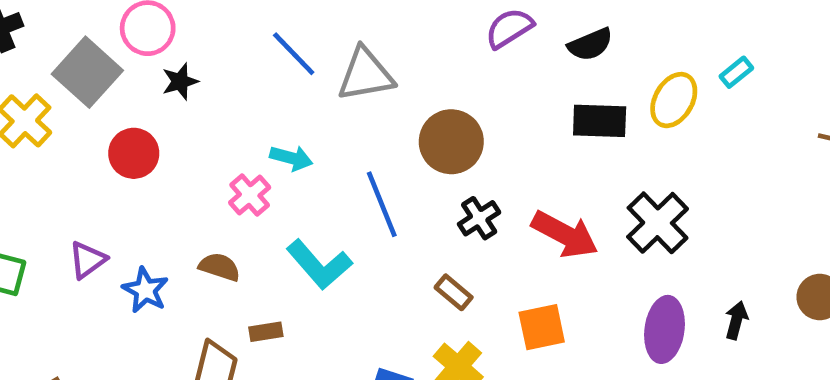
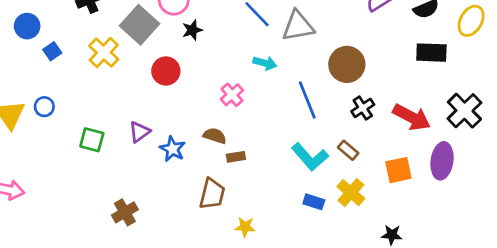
yellow ellipse: (674, 100) -> (471, 21), moved
cyan arrow: (291, 158) -> (265, 63), moved
cyan L-shape: (319, 265) -> (310, 157), moved
purple ellipse: (665, 329) -> (442, 161), moved
brown rectangle: (266, 332) -> (236, 157), moved

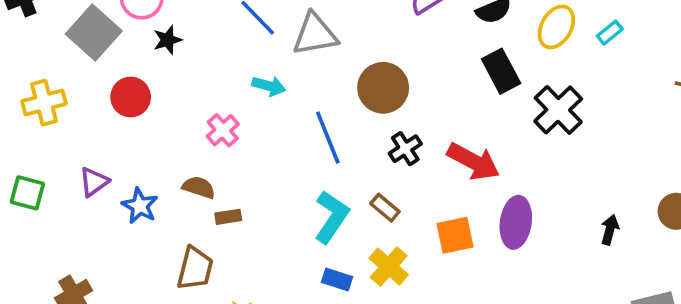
yellow cross: (104, 53) -> (44, 103), moved, turned 32
black rectangle: (431, 53) -> (501, 71), turned 60
black cross: (464, 111) -> (558, 110), moved
cyan L-shape: (310, 157) -> (332, 217), turned -105

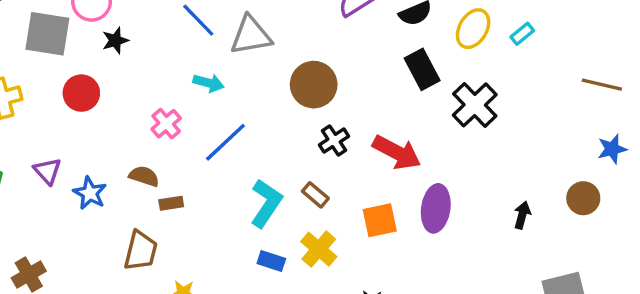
gray square: (94, 33) -> (47, 34), turned -33
blue line: (328, 138) -> (225, 142), moved, turned 69
purple triangle: (94, 182) -> (47, 171), turned -36

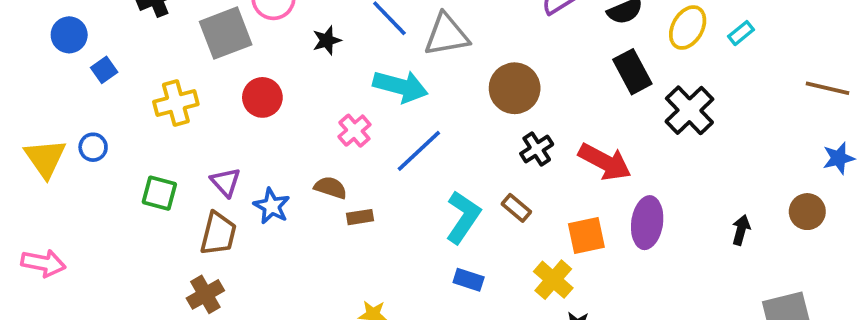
gray square: (47, 34) -> (226, 33), turned -30
black star: (115, 40) -> (327, 40), moved
cyan arrow: (209, 83) -> (400, 86), size x1.6
yellow cross: (319, 249) -> (553, 280), moved
brown trapezoid: (141, 251) -> (218, 234), moved

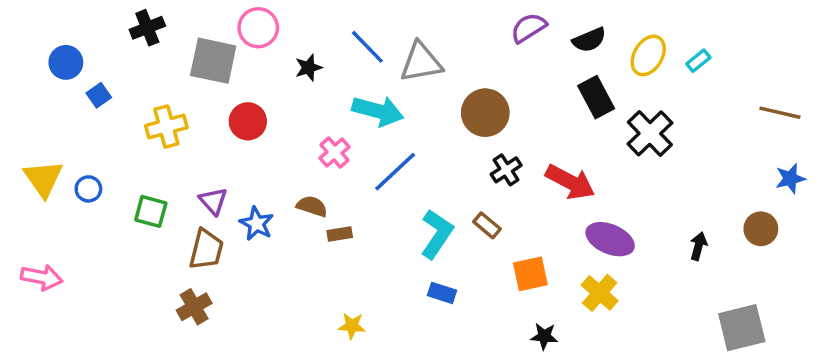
gray square: (226, 33) -> (213, 61), turned 33
blue circle: (93, 147) -> (88, 189), moved
purple ellipse: (647, 223) -> (610, 239), turned -75
orange square: (586, 236) -> (530, 274), moved
yellow cross: (553, 280) -> (600, 293), moved

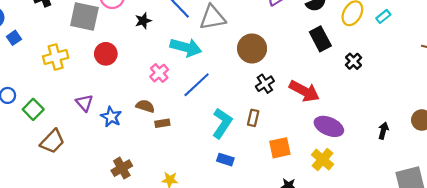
black cross: (650, 133) -> (353, 61), size x0.6
green square: (151, 211) -> (33, 109), moved, turned 30
brown rectangle: (487, 225) -> (253, 118), turned 63
brown trapezoid: (206, 250) -> (52, 141), moved, turned 30
brown cross: (194, 307) -> (122, 168), moved

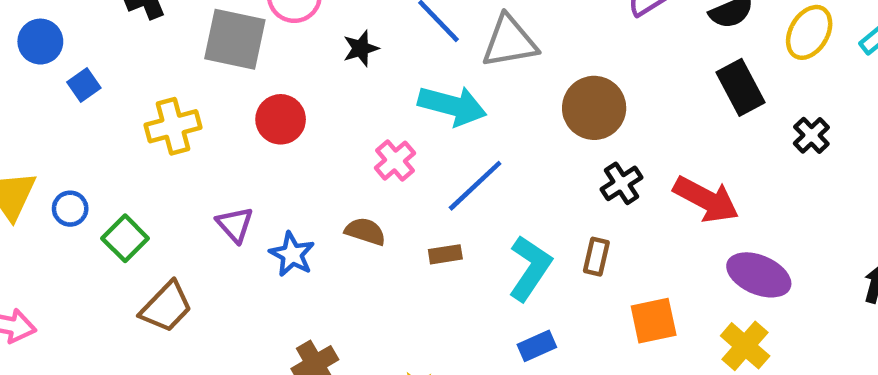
brown rectangle: (162, 123) -> (445, 254), moved
blue rectangle: (225, 160) -> (537, 346), turned -42

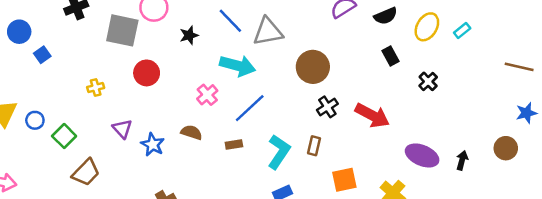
black rectangle: (740, 87) -> (390, 56), size x0.7
yellow cross: (173, 126) -> (96, 87), moved, size x0.6
purple ellipse: (759, 275) -> (422, 155), moved

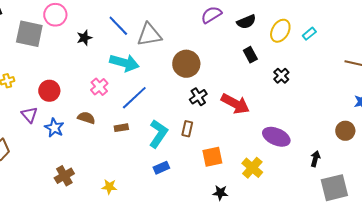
red circle: (147, 73) -> (49, 91), moved
black arrow: (462, 160) -> (315, 159), moved

